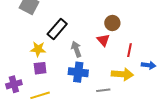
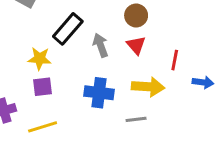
brown circle: (112, 23) -> (136, 15), moved
gray arrow: (76, 49) -> (100, 45), moved
yellow arrow: (122, 74) -> (148, 87), moved

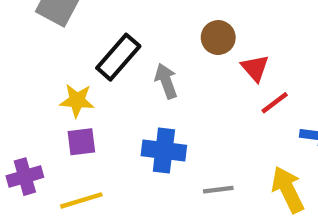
red triangle: (136, 45) -> (255, 68), moved
red line: (175, 60) -> (275, 103), turned 42
yellow arrow: (148, 87) -> (288, 190), moved, turned -120

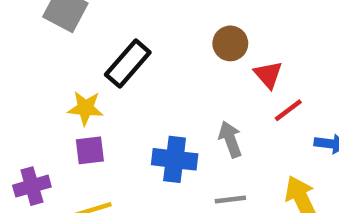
gray arrow: (166, 81) -> (230, 139), moved

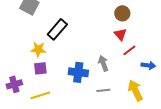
brown circle: (230, 43) -> (122, 13), moved

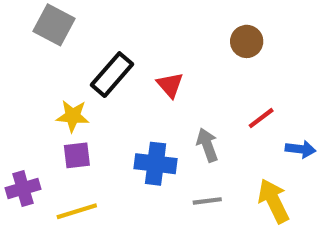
red triangle: (120, 34) -> (170, 85), moved

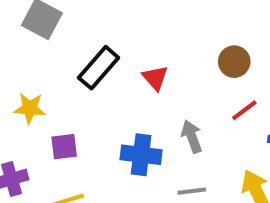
brown circle: (247, 41) -> (234, 62), moved
yellow star: (73, 116) -> (30, 108), moved

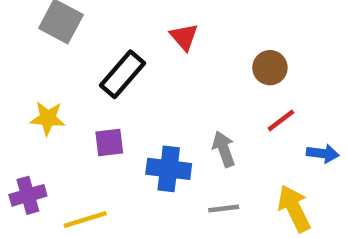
red triangle: (155, 78) -> (184, 37), moved
purple square: (64, 147) -> (109, 142), moved

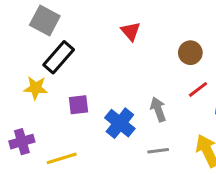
black rectangle: (123, 74) -> (59, 57), moved
blue cross: (169, 169) -> (120, 123), turned 32

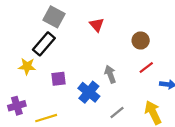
gray square: (45, 21) -> (54, 17), moved
gray arrow: (158, 109) -> (110, 74), moved
gray line: (158, 151) -> (117, 112), turned -32

